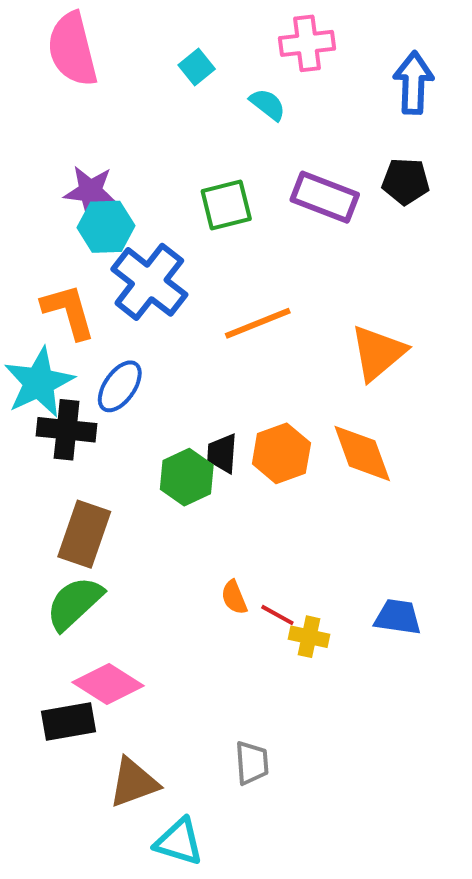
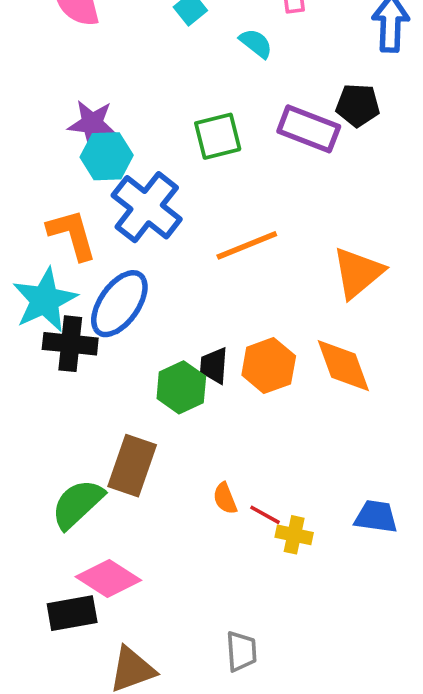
black pentagon: (406, 181) -> (358, 105), moved
blue ellipse: (120, 386) -> (119, 304), size x1.4
brown rectangle: (84, 534) -> (132, 466), moved

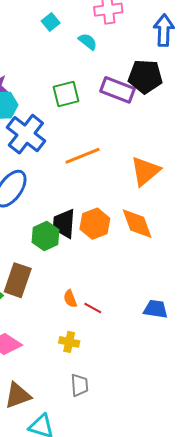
black pentagon: (358, 105) -> (145, 77), size x1.4
black trapezoid: (214, 366) -> (64, 224), size x1.4
yellow cross: (294, 535) -> (69, 342), moved

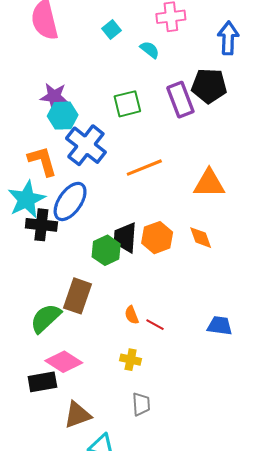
purple rectangle: (118, 90) -> (180, 100), turned 48
orange triangle: (145, 171) -> (209, 183), turned 40
orange diamond: (137, 224) -> (201, 238), size x0.7

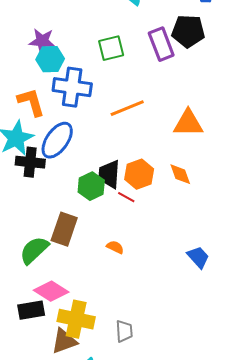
blue cross: (86, 145) -> (72, 87), turned -30
orange semicircle: (132, 315) -> (115, 247), turned 138
red line: (155, 325) -> (126, 197), moved
blue trapezoid: (220, 326) -> (198, 257), turned 40
yellow cross: (131, 360) -> (76, 319), moved, size x1.8

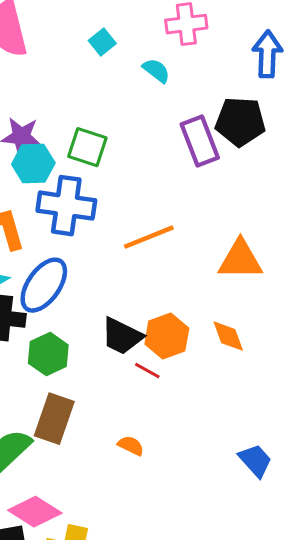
green square: (111, 48) -> (87, 147), moved, turned 32
black trapezoid: (109, 174) -> (122, 336), turned -68
green hexagon: (91, 186) -> (48, 354), moved

